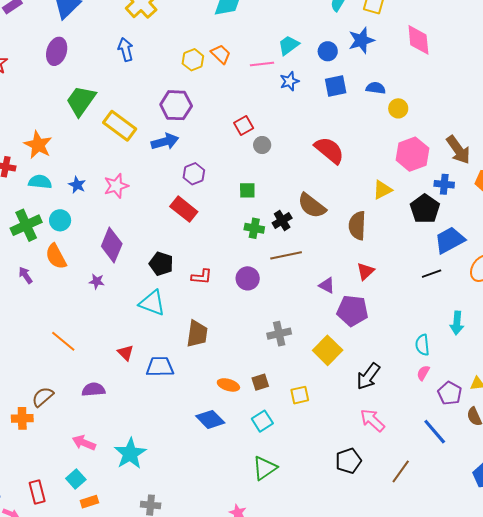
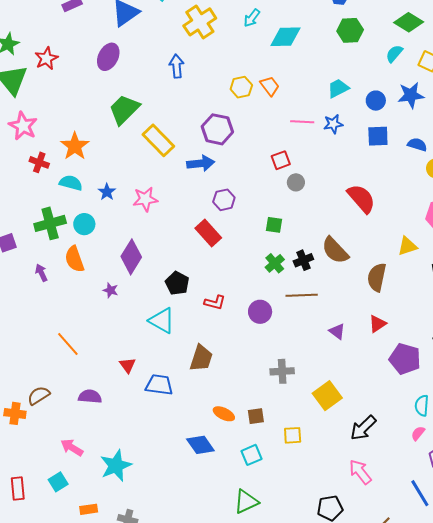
pink line: (262, 64) -> (302, 122), moved
green cross: (254, 228) -> (275, 263), turned 30
purple pentagon: (353, 311) -> (405, 359), moved
orange rectangle: (89, 502) -> (89, 509), moved

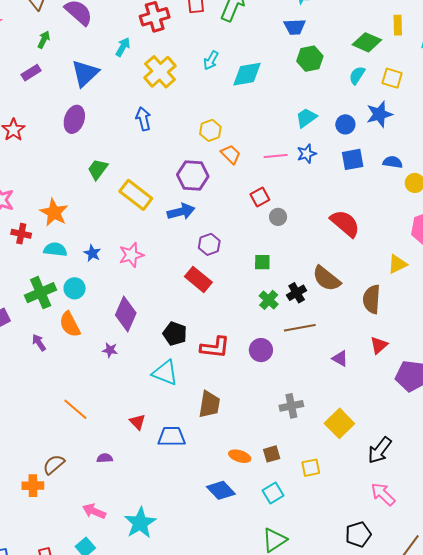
orange trapezoid: (270, 86) -> (231, 154), moved
green trapezoid: (124, 109) -> (98, 169), size x0.7
red L-shape: (215, 303) -> (215, 347), size x1.4
purple semicircle: (90, 396) -> (105, 458), size x0.7

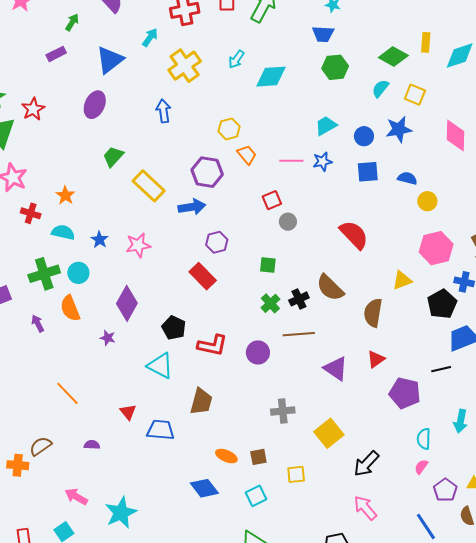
orange star: (54, 212) -> (65, 195), size x0.7
purple triangle: (340, 358) -> (336, 369), size x1.5

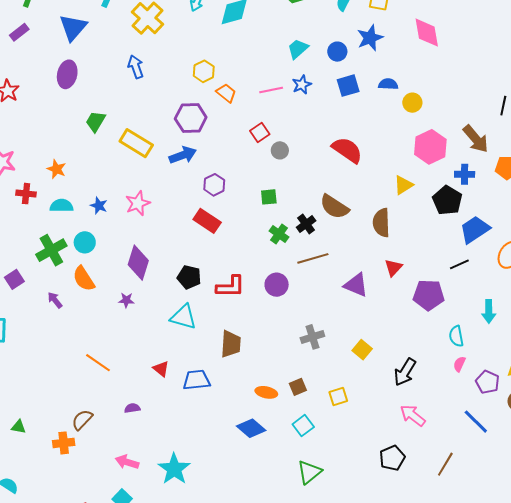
yellow square: (329, 433) -> (362, 350), size x0.7

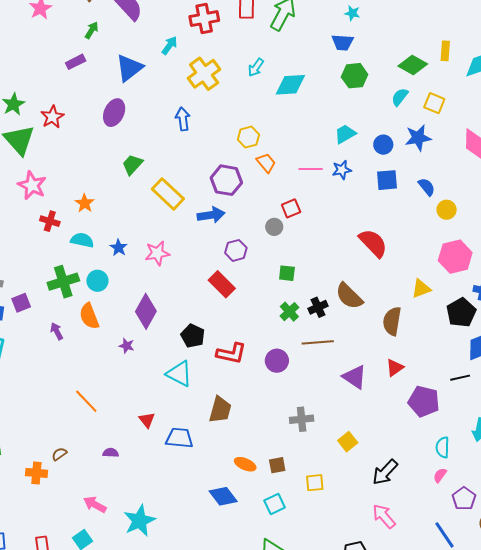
blue semicircle: (388, 84) -> (427, 187), turned 36
gray circle: (280, 150) -> (274, 227), moved
brown semicircle: (82, 420) -> (59, 454), size x0.7

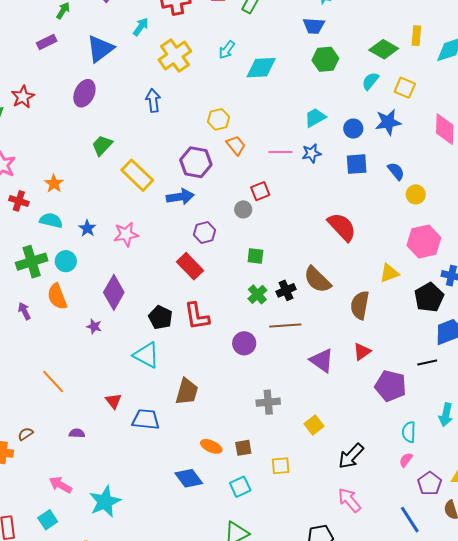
red L-shape: (231, 353) -> (197, 316), moved, turned 68

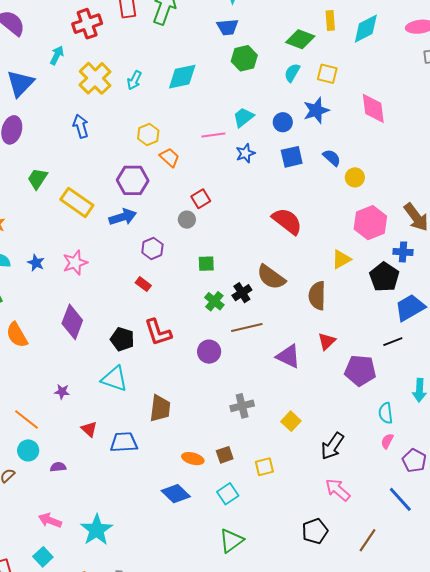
cyan arrow: (227, 50) -> (134, 80), moved
pink line: (280, 152) -> (213, 135), moved
cyan circle: (66, 261) -> (28, 450), moved
red rectangle: (190, 266) -> (143, 284), size x0.6
purple star: (94, 327) -> (62, 392), moved

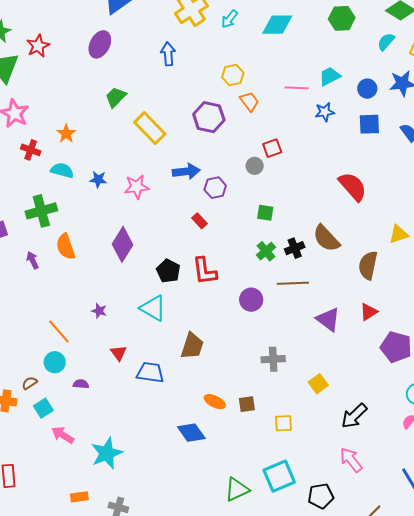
blue arrow: (123, 217) -> (186, 171), moved
blue star: (36, 263) -> (98, 179), turned -30
cyan square: (228, 494) -> (279, 476), moved, size x1.5
cyan square: (43, 557) -> (43, 408), moved

